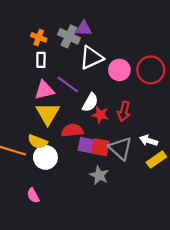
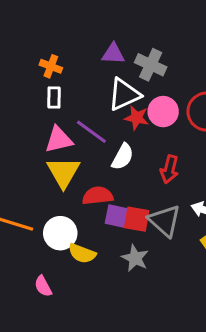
gray cross: (69, 36) -> (151, 65), moved
red star: (100, 115) -> (137, 118), moved
yellow semicircle: (38, 142) -> (82, 253), moved

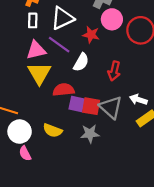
white triangle: (124, 94) -> (62, 18), moved
pink circle: (163, 112) -> (112, 19), moved
white circle: (60, 233) -> (20, 132), moved
gray star: (135, 258) -> (90, 134), turned -30

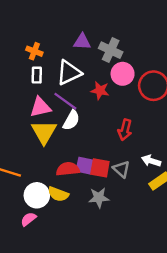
white semicircle: (81, 62) -> (71, 120), moved
red semicircle: (64, 90) -> (68, 169), moved
gray triangle: (111, 107) -> (121, 169), size x0.7
white circle: (20, 132) -> (37, 195), moved
pink semicircle: (25, 154) -> (28, 219), turned 80

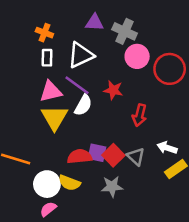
red star: (100, 90) -> (113, 90), moved
red square: (100, 168) -> (113, 155), turned 36
pink semicircle: (28, 219) -> (48, 209), moved

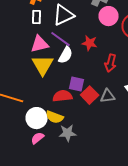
purple square: (97, 153) -> (77, 84), moved
gray triangle: (136, 156) -> (108, 96), turned -49
gray star: (112, 187) -> (68, 133), moved

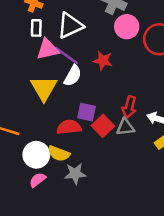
pink triangle: (40, 44) -> (48, 49), moved
red arrow: (111, 63) -> (129, 107), moved

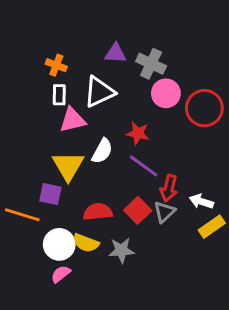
purple line: (66, 56) -> (144, 166), moved
purple square: (87, 112) -> (50, 194), moved
gray triangle: (125, 127) -> (164, 212), turned -36
gray star: (75, 174) -> (121, 250), moved

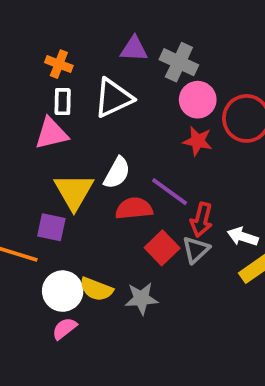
pink triangle: (73, 120) -> (51, 133), moved
red star: (138, 133) -> (198, 141), moved
red semicircle: (98, 212) -> (134, 208), moved

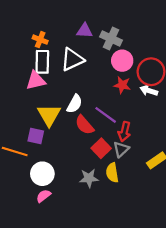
white rectangle: (63, 102) -> (42, 62), size x1.5
red semicircle: (134, 208) -> (84, 125), turned -125
white arrow: (243, 237) -> (149, 91), moved
yellow semicircle: (96, 289) -> (112, 173), moved, turned 60

